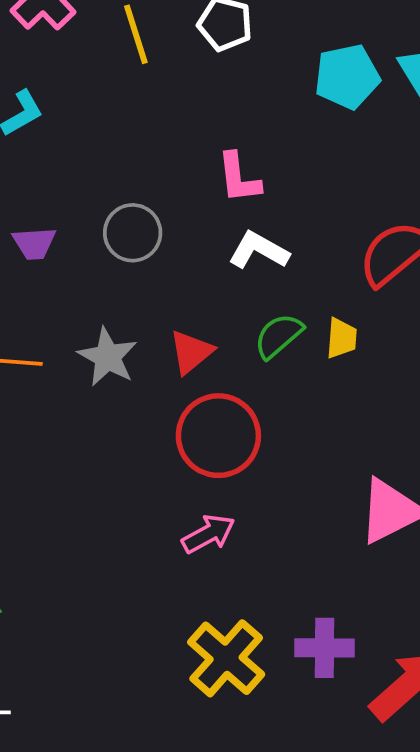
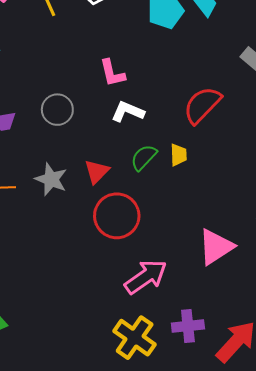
pink arrow: (208, 534) -> (146, 277), moved, size x1.5

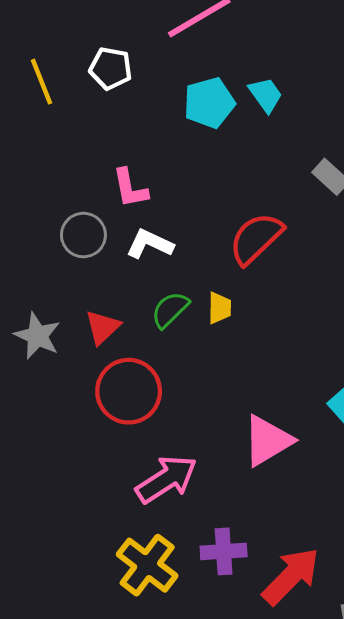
gray circle: (57, 110) -> (83, 235), moved

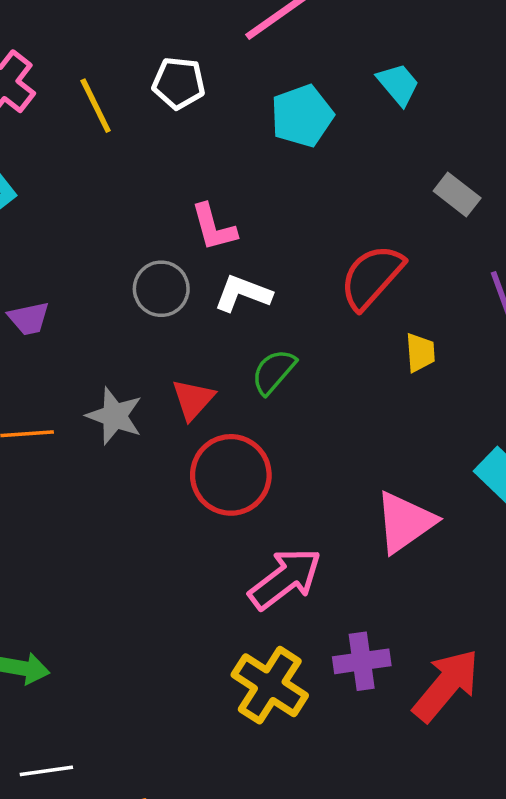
cyan trapezoid: (266, 95) -> (398, 84), moved
yellow trapezoid: (220, 308) -> (420, 353), moved

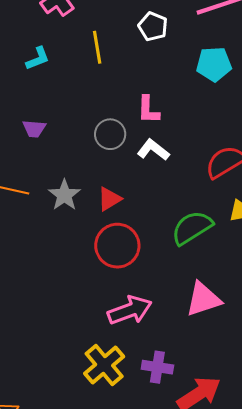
yellow line: (96, 106) -> (97, 47), moved
green semicircle: (274, 372) -> (192, 228), moved, size x1.5

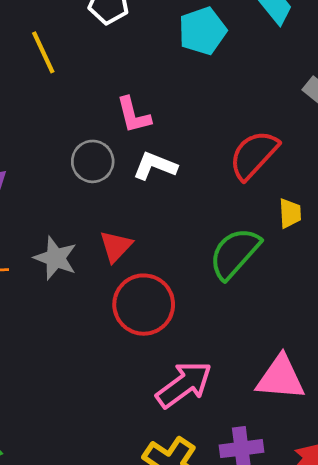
pink triangle: (203, 299) -> (281, 378), moved, turned 39

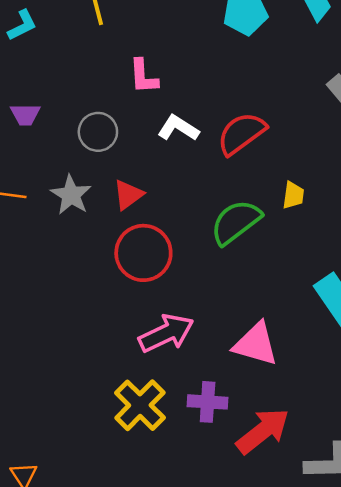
pink L-shape: (133, 115) -> (143, 76), moved
red semicircle: (254, 155) -> (241, 134), moved
gray circle: (93, 161) -> (98, 132), moved

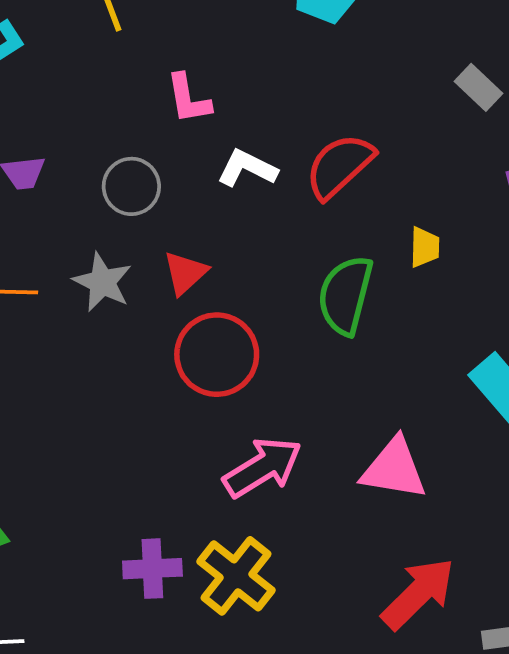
green semicircle: (236, 222) -> (345, 295), turned -32
purple cross: (208, 402) -> (152, 569), moved

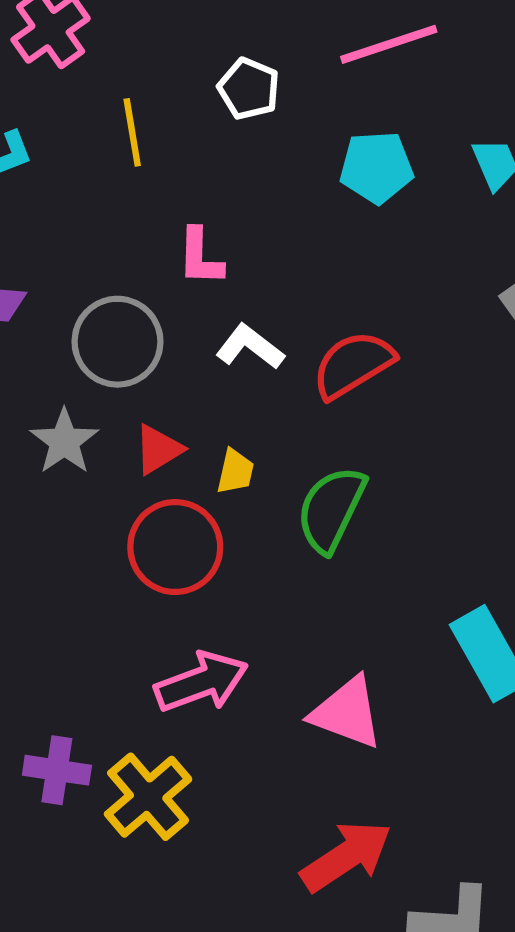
gray circle: (131, 186) -> (118, 342), size x1.4
yellow trapezoid: (425, 247) -> (235, 472), moved

